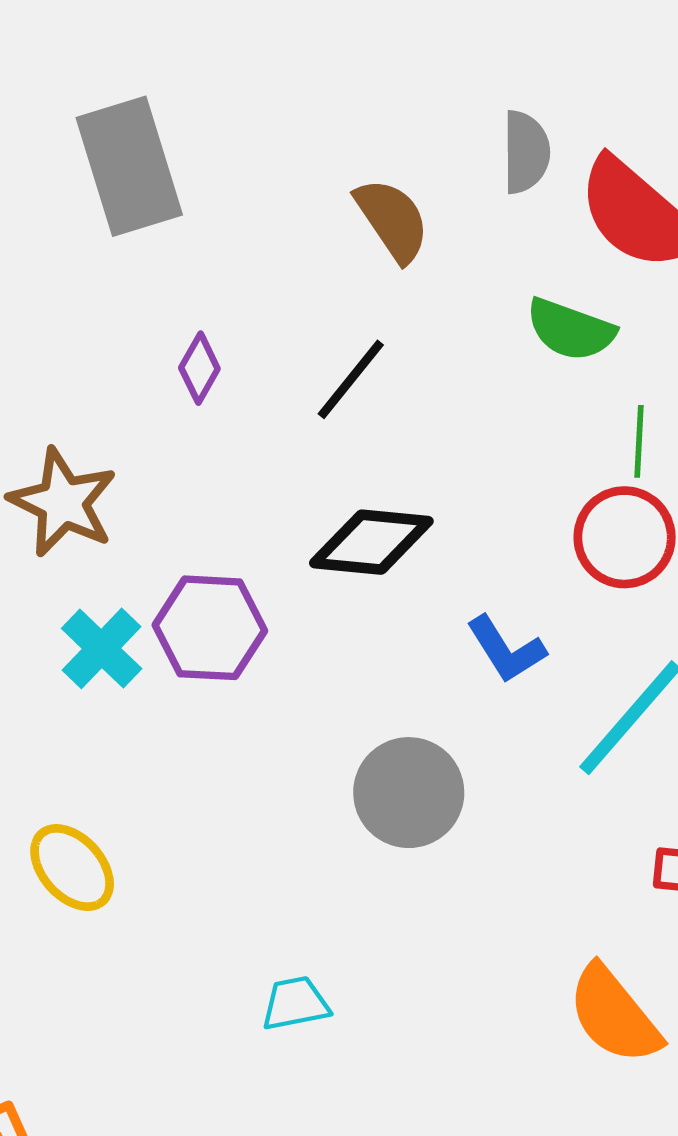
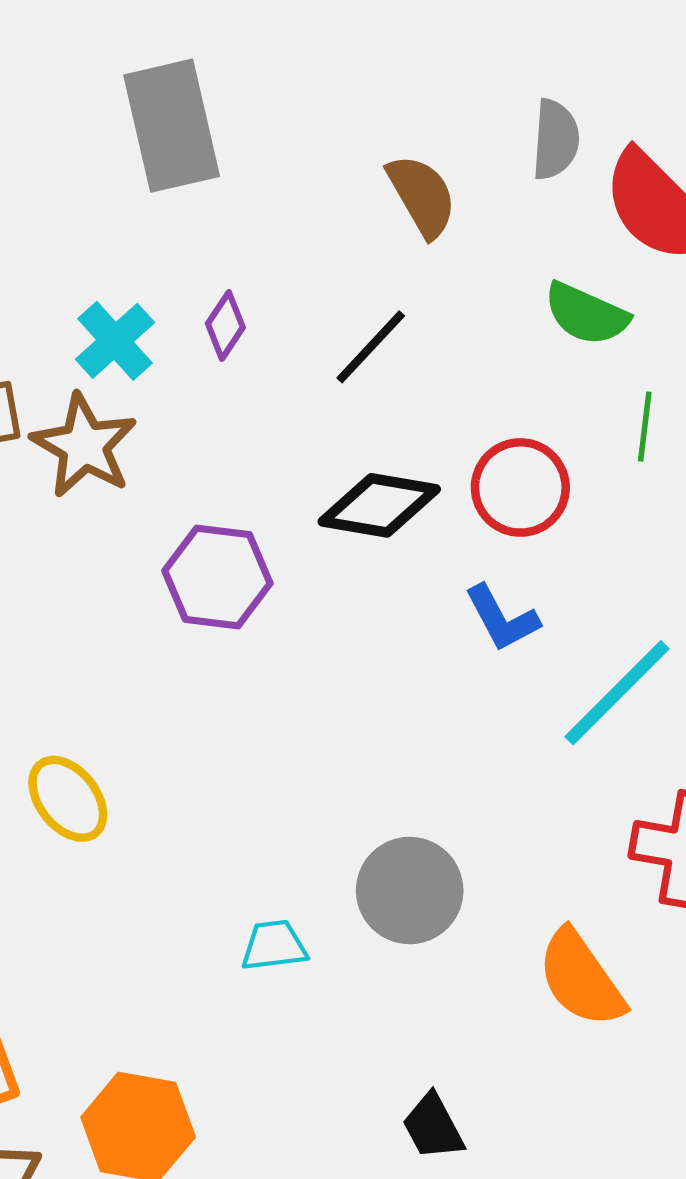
red circle: (625, 537) -> (520, 487), moved
cyan cross: (102, 648) -> (115, 341), moved
gray circle: (409, 793) -> (410, 890), moved

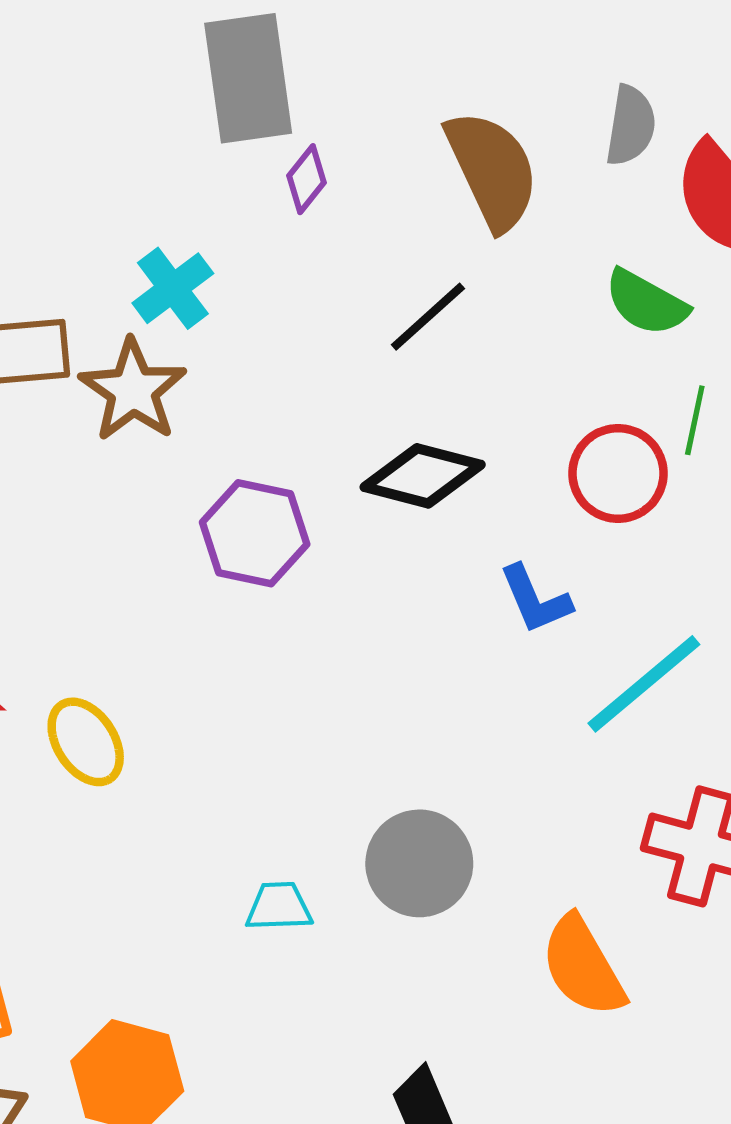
brown semicircle: (422, 196) -> (492, 170), size x1.4
purple diamond: (225, 326) -> (307, 179), moved
red circle: (520, 487) -> (618, 473), moved

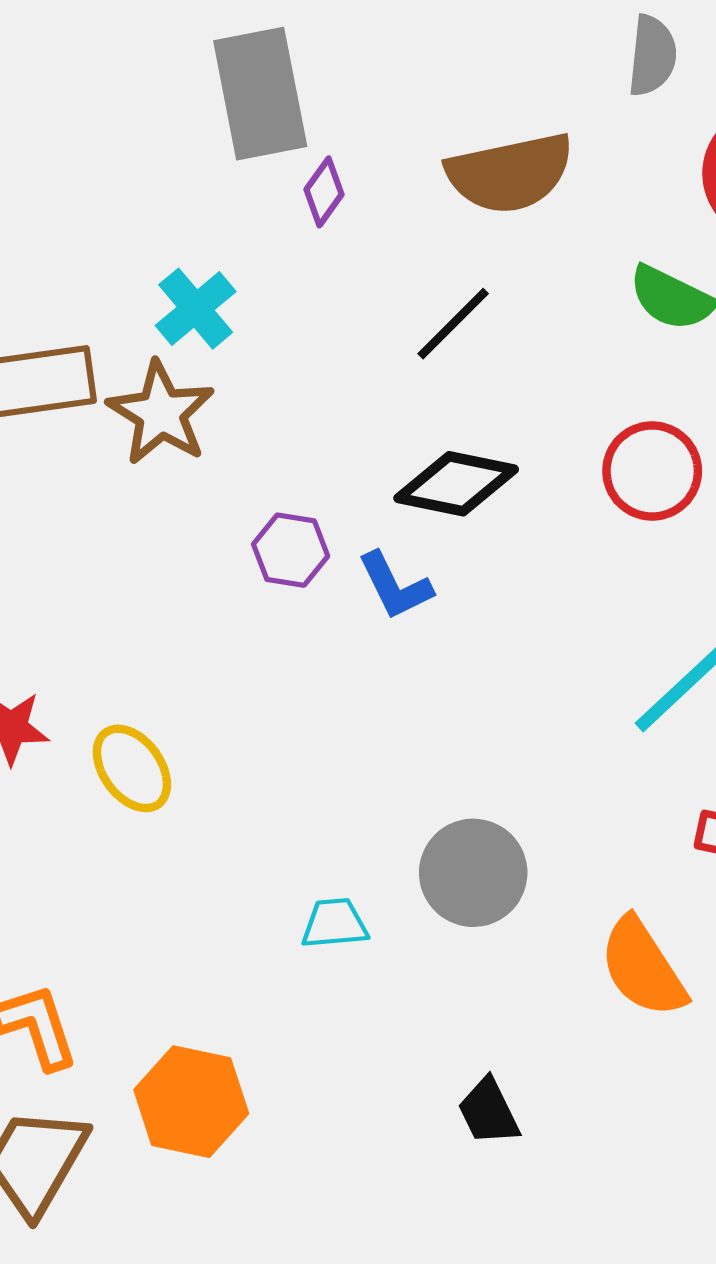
gray semicircle: (631, 126) -> (652, 56), moved
brown semicircle: (492, 170) -> (510, 173), turned 106
purple hexagon: (255, 533) -> (291, 550), size x0.7
blue L-shape: (535, 599) -> (395, 586), moved

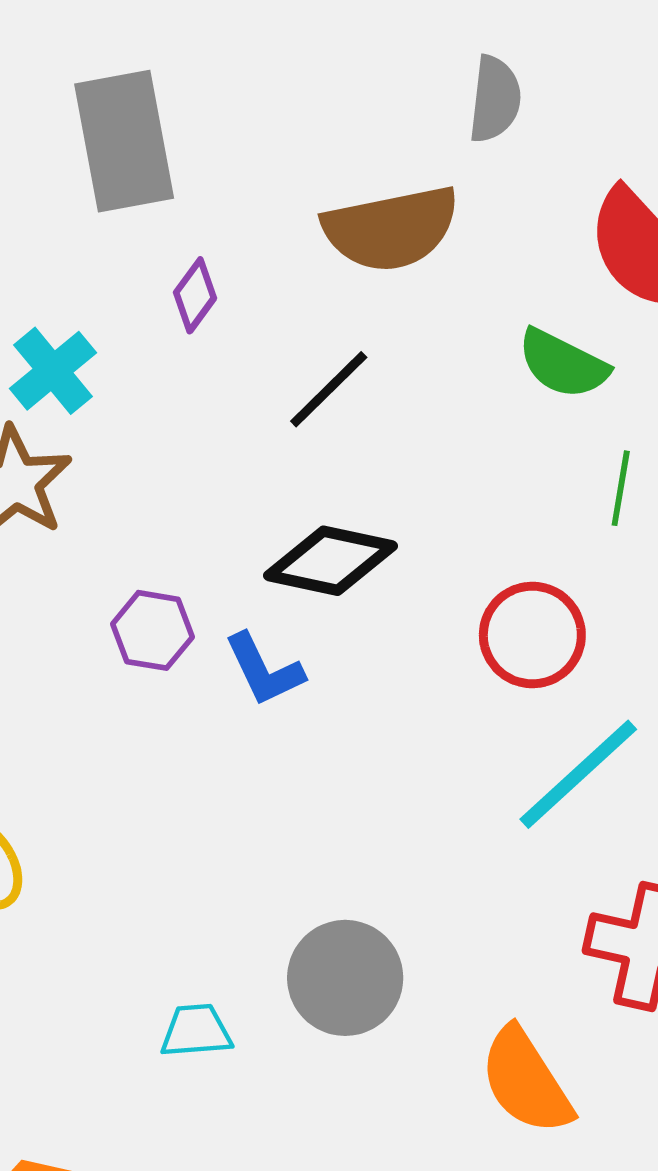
gray semicircle: (652, 56) -> (495, 99), moved
purple diamond: (324, 192) -> (195, 295), moved
red circle: (652, 471) -> (532, 635), moved

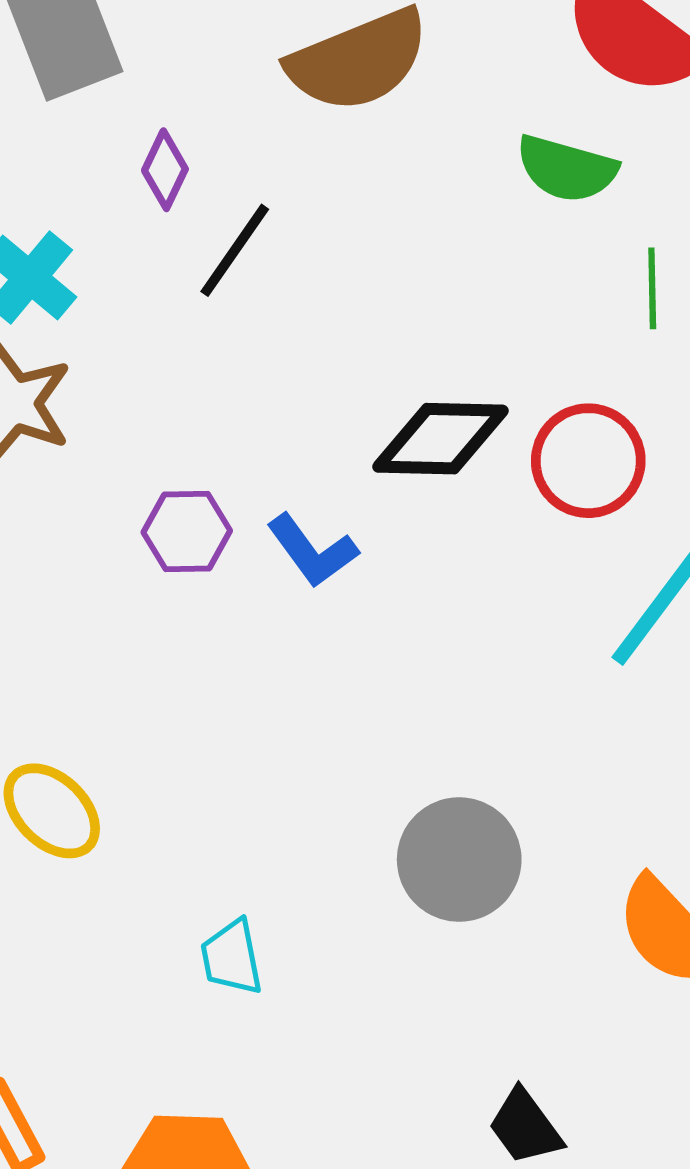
black line: (329, 389) -> (235, 250), moved
black diamond: (330, 561) -> (440, 439), moved
cyan trapezoid: (196, 1031) -> (232, 957), moved, turned -86

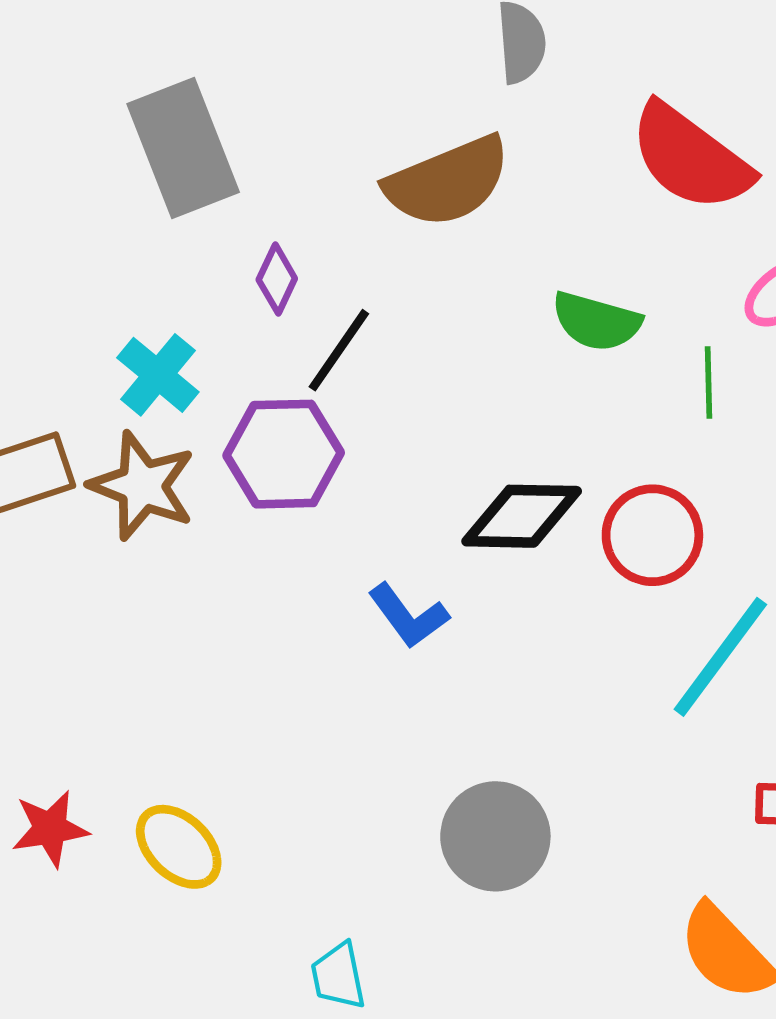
green semicircle: (567, 169) -> (596, 321), moved
purple hexagon: (187, 532) -> (284, 454), moved, size x1.5
gray circle: (459, 860) -> (495, 836), moved

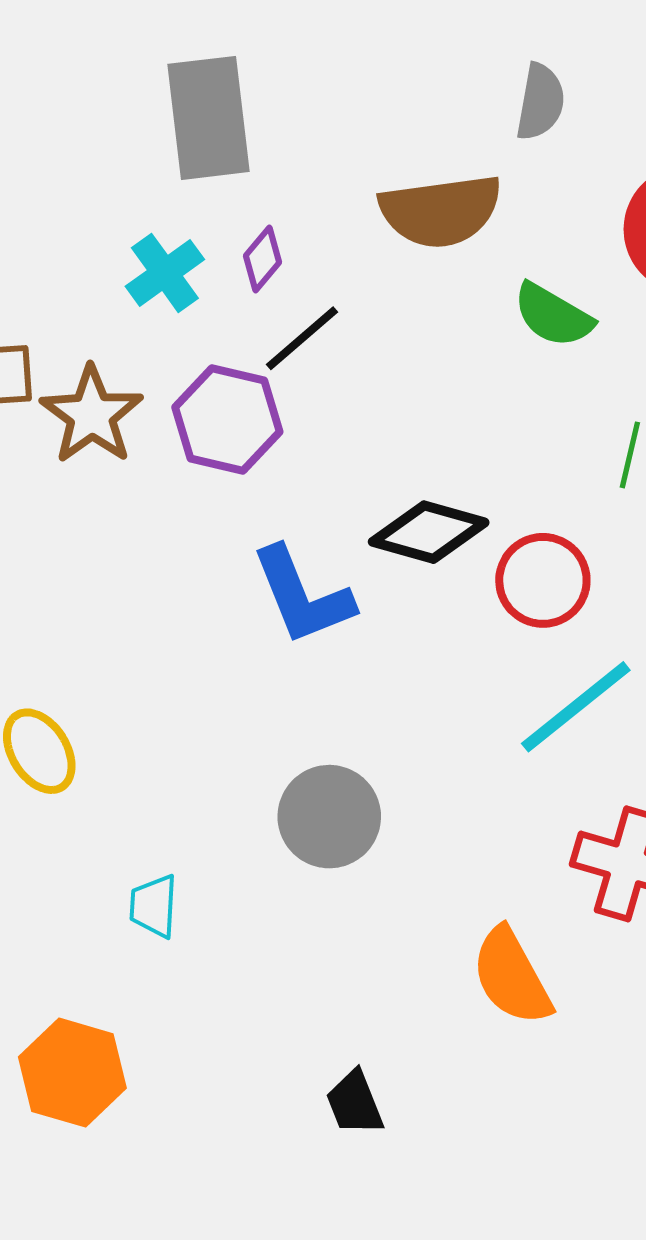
green semicircle: (596, 321) -> (553, 315), moved
cyan cross: (158, 375) -> (165, 273), moved
blue L-shape: (408, 616) -> (302, 596), size x1.5

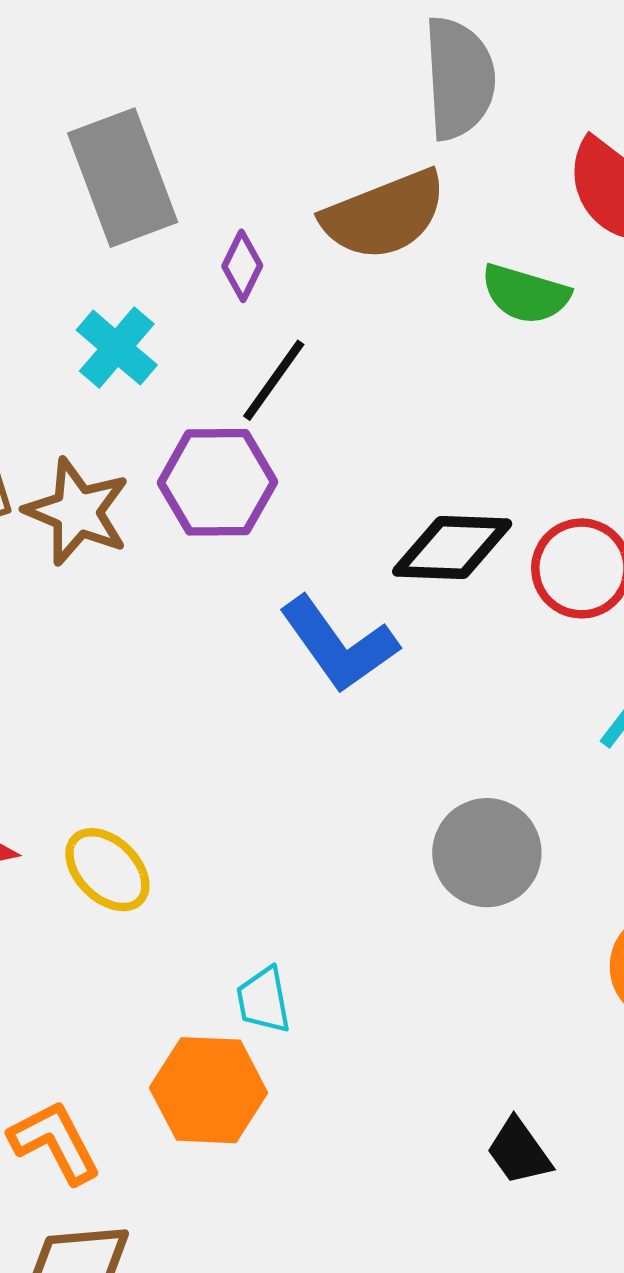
gray semicircle: (540, 102) -> (459, 78), size x1.5
purple diamond: (263, 259) -> (242, 266), moved
gray circle: (329, 817) -> (487, 853), moved
orange hexagon: (72, 1073) -> (208, 1090), moved

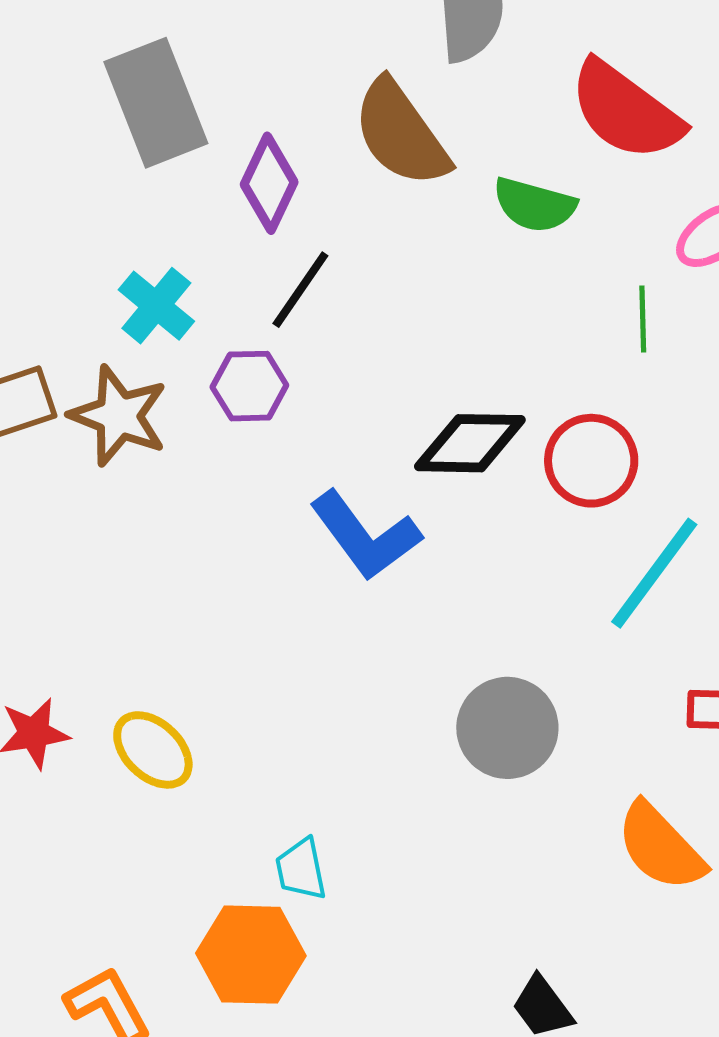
brown semicircle: (384, 215) -> (401, 133), turned 77
purple diamond: (242, 266) -> (269, 183), size x1.5
cyan cross: (117, 348) -> (156, 306), moved
purple hexagon: (217, 482) -> (249, 386), size x0.7

